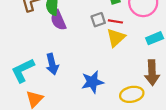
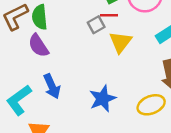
purple semicircle: (58, 20) -> (38, 46), moved
red line: (115, 21) -> (109, 15), moved

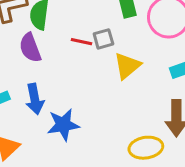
red line: (109, 15) -> (82, 42), moved
blue star: (103, 99) -> (63, 125), moved

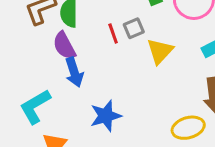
red line: (82, 42) -> (113, 33), turned 66
blue arrow: (35, 99) -> (74, 72), moved

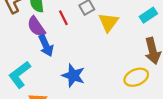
red line: (113, 33) -> (63, 18), moved
blue star: (106, 116) -> (73, 75), turned -30

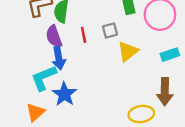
cyan L-shape: (20, 75) -> (44, 78), moved
blue star: (73, 75) -> (64, 94), moved

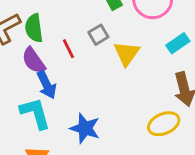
cyan L-shape: (44, 78) -> (35, 113), turned 112
blue star: (64, 94) -> (85, 128), moved

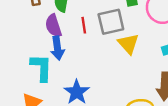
gray square: (98, 35) -> (111, 22), size x1.6
yellow triangle: (127, 53) -> (128, 44), turned -35

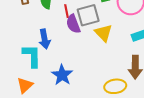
red line: (84, 25) -> (66, 11), moved
purple semicircle: (53, 26) -> (73, 24), moved

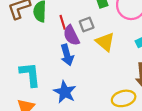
gray square: (88, 15) -> (87, 24), size x0.6
blue arrow: (45, 39) -> (67, 55), moved

